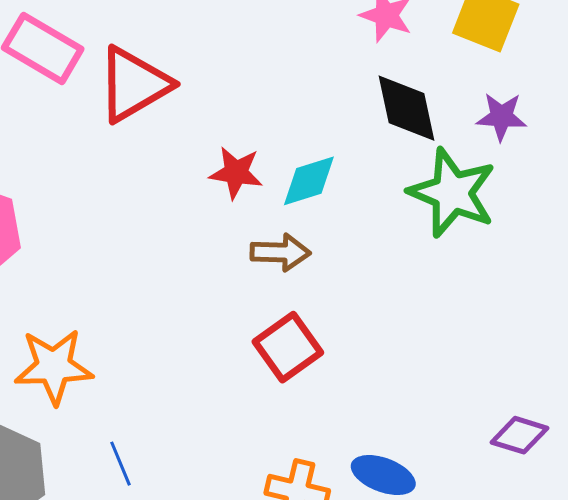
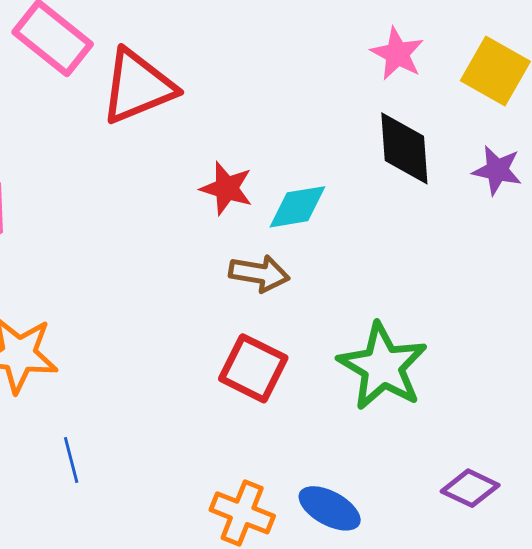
green star: (452, 193) -> (383, 366), moved
red square: (288, 347) -> (253, 368), turned -36

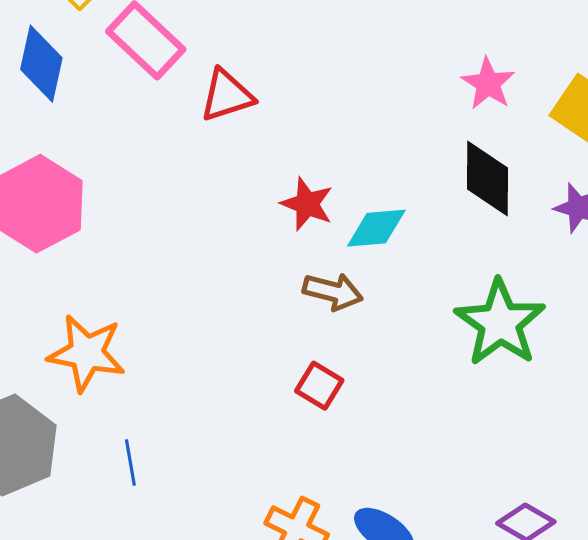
red triangle: (138, 87) -> (227, 95), size x0.7
green star: (383, 366) -> (500, 323), moved
red square: (253, 368) -> (319, 386), size x0.7

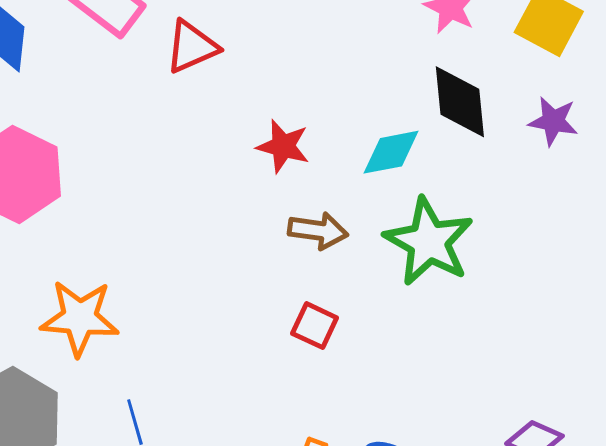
cyan diamond: (376, 228) -> (391, 152), moved
green star: (500, 323) -> (429, 242), moved

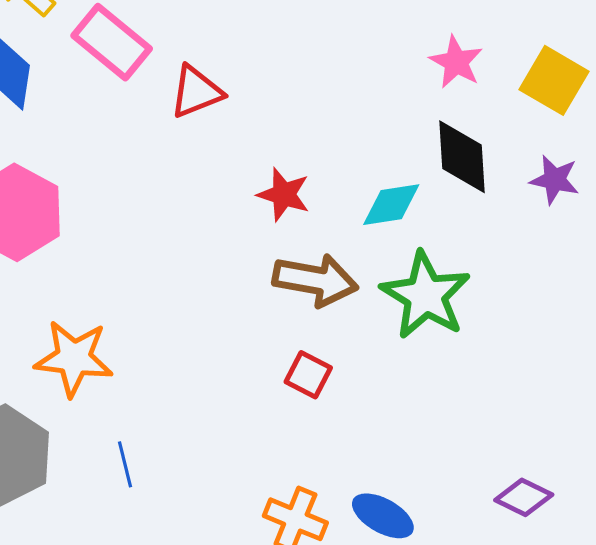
brown arrow: (318, 231) -> (315, 280), size x1.4

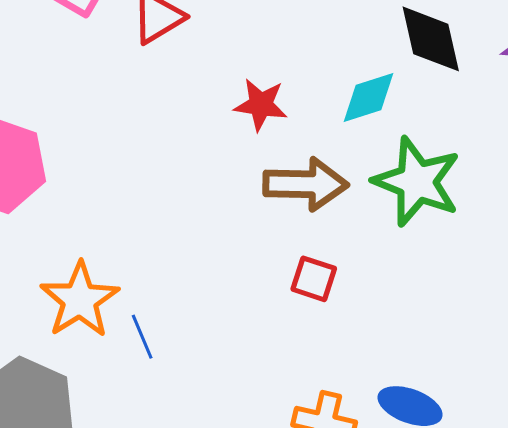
orange star: (74, 358) -> (80, 300), turned -30
blue line: (125, 464) -> (142, 337), moved

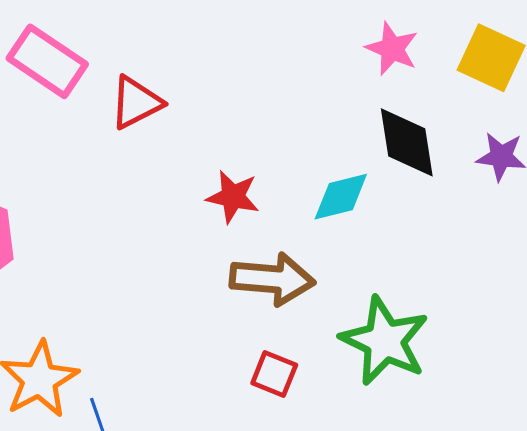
green star: (417, 182) -> (385, 341), moved

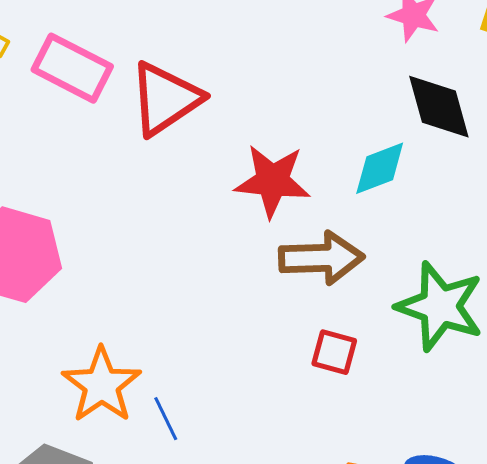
red triangle: (136, 103) -> (165, 99), size x1.4
red star: (233, 197) -> (272, 181), size x1.4

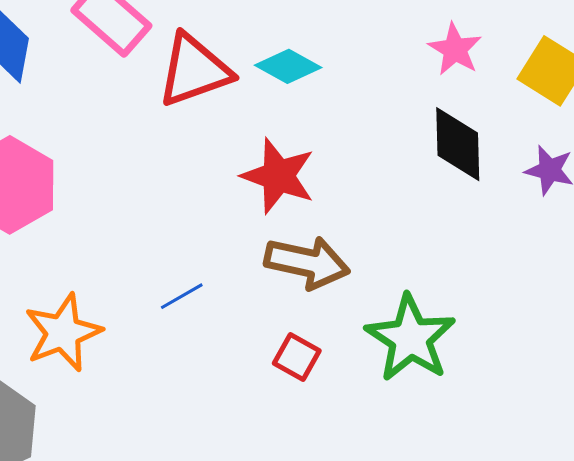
cyan diamond: (380, 168) -> (288, 66), moved, turned 36
blue line: (166, 419) -> (182, 296), moved, turned 72

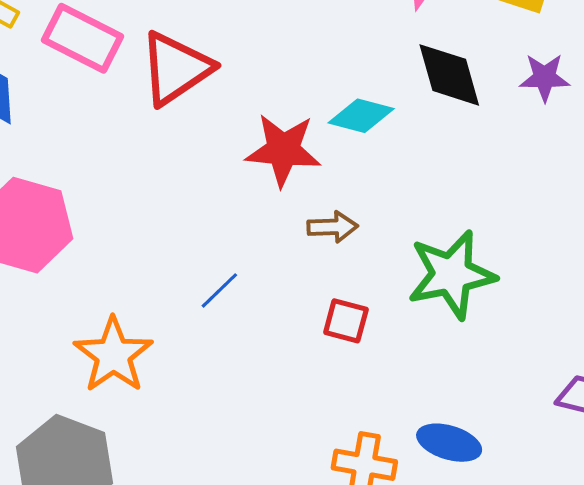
cyan diamond: (288, 66) -> (361, 116), moved
brown arrow: (307, 263) -> (333, 227), size x0.6
green star: (411, 338) -> (451, 275), turned -30

